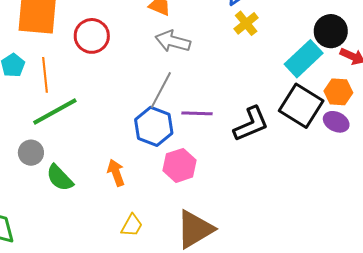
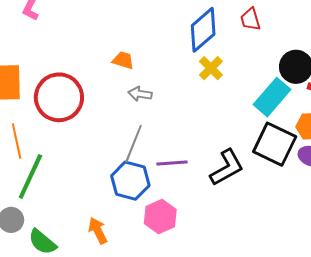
red circle: (92, 36) -> (59, 97), size x1.4
gray arrow: (173, 41) -> (140, 94), size x0.7
green line: (55, 112) -> (30, 176), turned -30

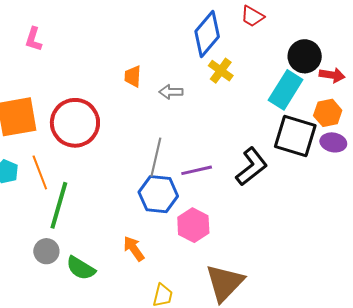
red trapezoid: (250, 19) -> (252, 16), turned -35
orange trapezoid: (123, 60) -> (133, 76), turned -95
gray arrow: (140, 94) -> (171, 92), moved

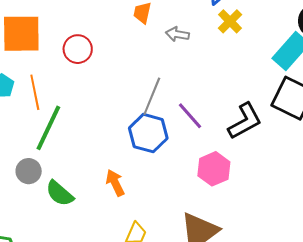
red circle: (75, 123) -> (78, 49), size x0.6
purple line: (197, 170) -> (190, 116), turned 52
pink hexagon: (193, 225) -> (214, 169), moved

